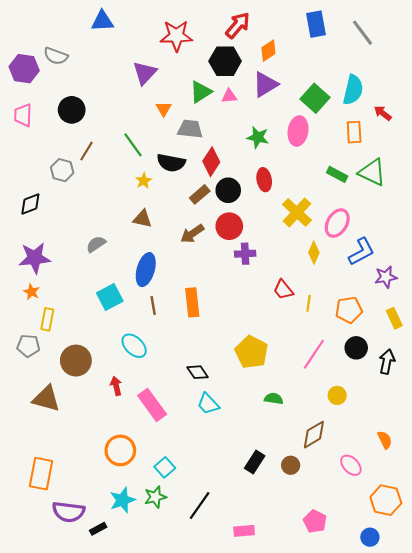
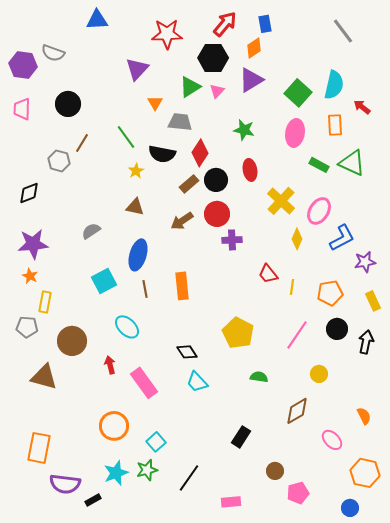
blue rectangle: (316, 24) -> (265, 24), moved, size x0.7
pink triangle: (229, 96) -> (217, 91), turned -42
pink ellipse: (298, 131) -> (295, 133), moved
brown circle: (291, 465) -> (275, 471), moved
pink pentagon: (315, 521) -> (298, 493), turned 30

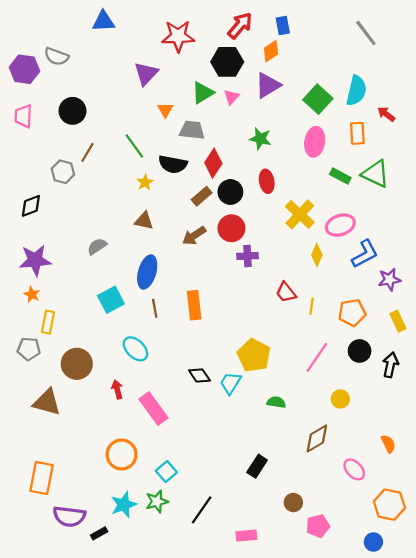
pink ellipse: (319, 211) -> (340, 225), turned 40
cyan trapezoid: (197, 382) -> (230, 383), moved, turned 75

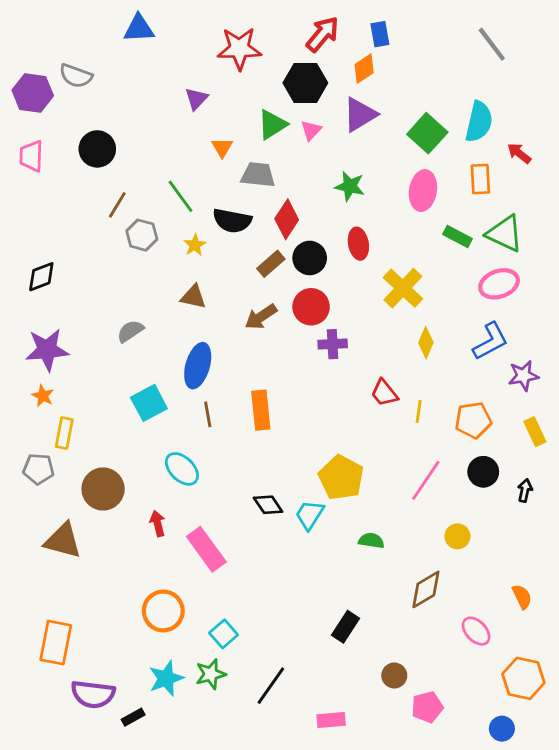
purple triangle: (146, 74) -> (196, 99), size x0.7
gray hexagon: (63, 172) -> (142, 235), moved
pink ellipse: (340, 225) -> (499, 284), moved
black arrow: (390, 365) -> (525, 490), size x0.7

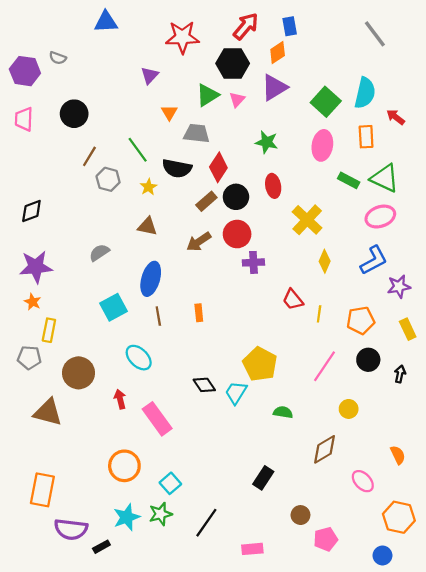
gray semicircle: (76, 76) -> (58, 58), size x0.7
orange rectangle: (261, 410) -> (199, 313), size x0.6

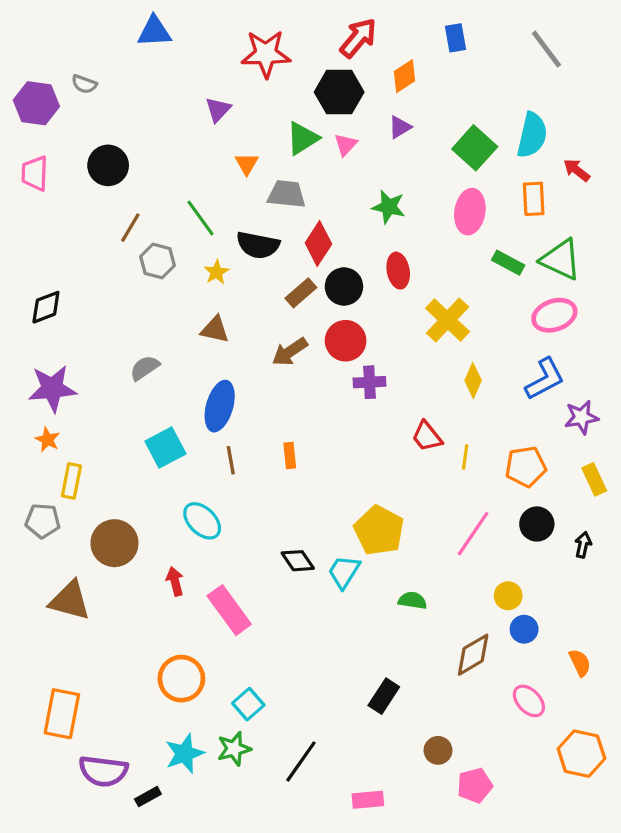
blue rectangle: (290, 26) -> (456, 38), moved
purple triangle: (274, 87) -> (400, 127), size x0.6
blue circle: (382, 555) -> (524, 629), moved

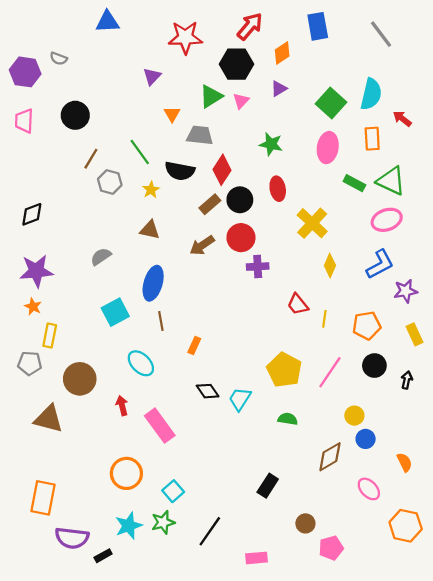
blue rectangle: (456, 38) -> (318, 26), size x1.4
orange rectangle: (290, 455) -> (194, 345), moved, turned 30
yellow pentagon: (379, 530) -> (284, 370), moved

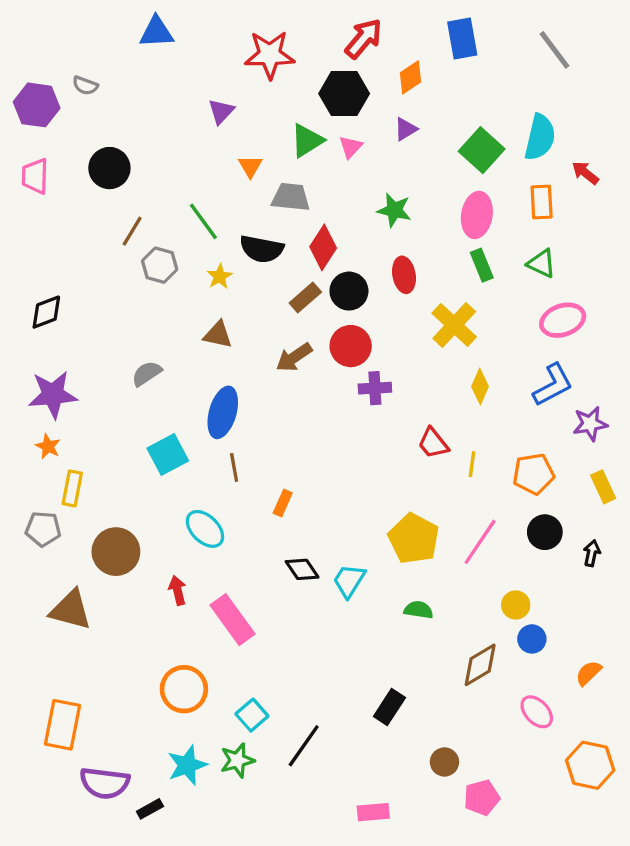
green triangle: (391, 181) -> (542, 264), moved, size x0.7
green rectangle: (354, 183) -> (482, 265), moved, turned 40
orange semicircle: (404, 462) -> (589, 673), turned -108
black line: (210, 531) -> (304, 746), moved

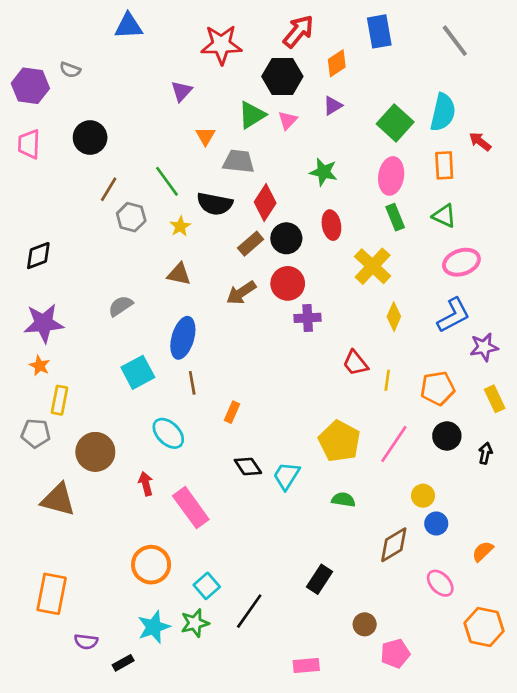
purple semicircle: (105, 783) -> (86, 642), size x0.6

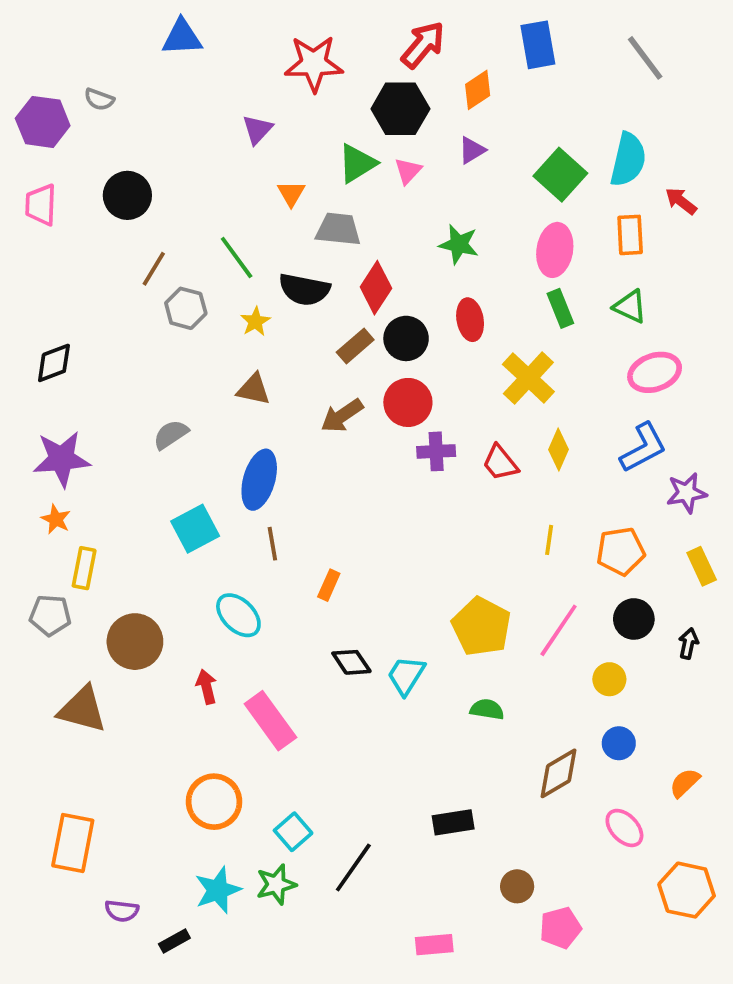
red trapezoid: (355, 363) -> (500, 463), moved
yellow circle: (423, 496) -> (609, 679), moved
black rectangle: (320, 579) -> (453, 822), turned 48

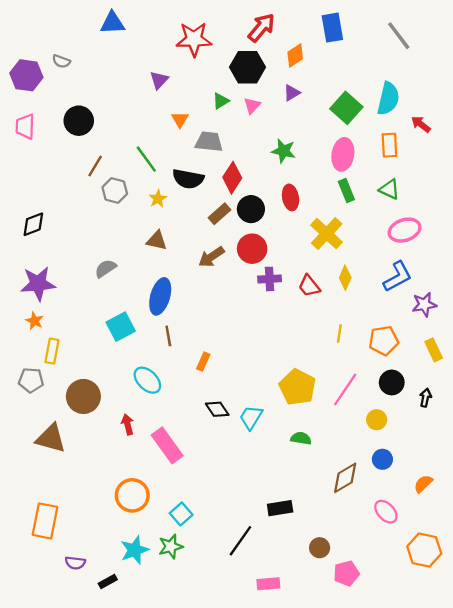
green triangle: (357, 163) -> (221, 101), size x0.7
black line: (353, 868) -> (240, 541), moved

